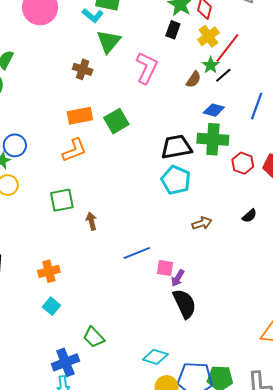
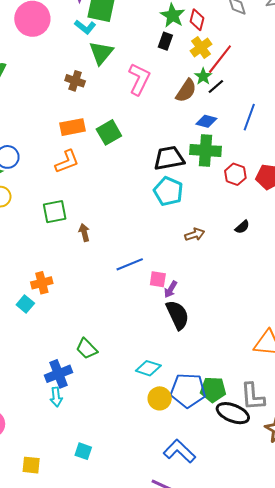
brown semicircle: (194, 79) -> (186, 91), size x1.4
cyan square: (51, 306) -> (25, 304), moved

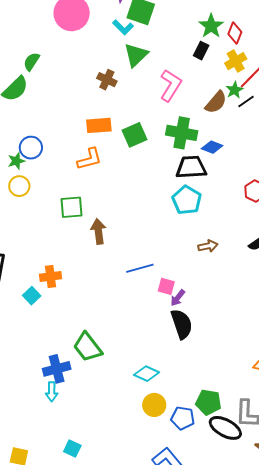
blue diamond: (206, 121) -> (212, 147), moved
green cross: (206, 150) -> (182, 133), moved
brown arrow: (84, 233) -> (98, 231), size x1.4
green trapezoid: (87, 349) -> (88, 347), size x1.4
blue pentagon: (188, 390) -> (183, 418), moved, size x0.7

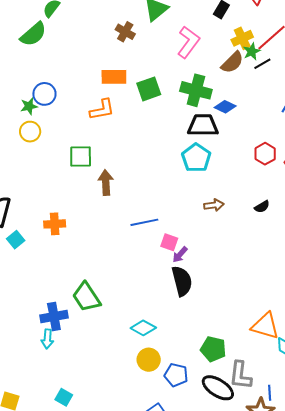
yellow cross: (236, 61) -> (242, 38), moved
cyan square: (32, 296) -> (16, 240), moved
green pentagon: (208, 402) -> (213, 349), moved

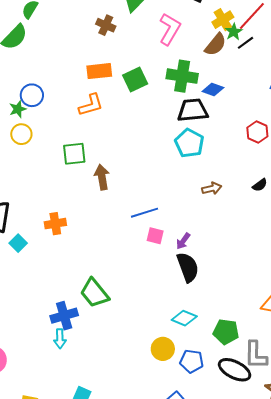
pink square: (169, 242) -> (155, 236), moved
cyan diamond: (143, 328) -> (184, 318), moved

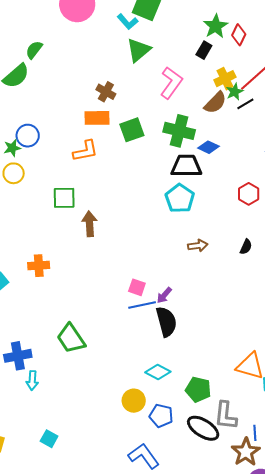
brown cross: (106, 25) -> (106, 92), moved
black semicircle: (260, 185) -> (246, 247), turned -35
blue line: (144, 213) -> (142, 305), moved
blue cross: (64, 316) -> (18, 356), moved

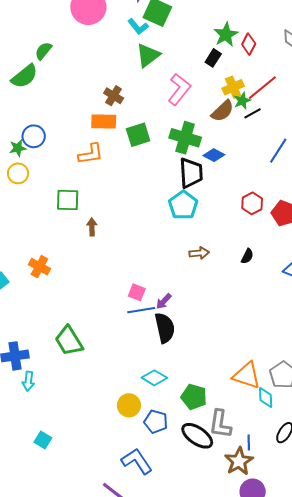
black trapezoid: (186, 166) -> (191, 173), turned 84
brown arrow: (90, 224) -> (92, 227), size x0.7
orange cross: (39, 266) -> (39, 267), turned 30

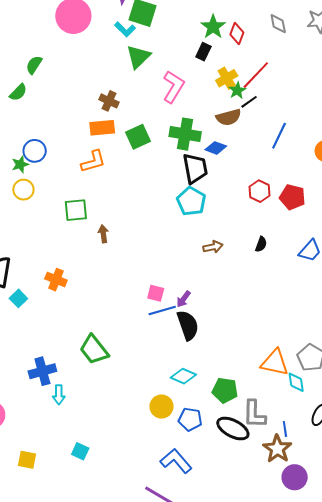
green semicircle: (24, 76) -> (18, 92), size x0.7
brown semicircle: (222, 111) -> (229, 117), moved, turned 35

